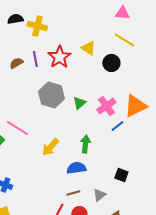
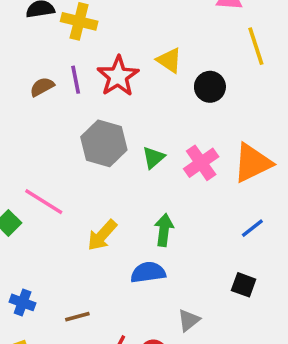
yellow line: (124, 40) -> (256, 46), moved, turned 40
blue line: (117, 126) -> (252, 228), moved
black square: (121, 175) -> (244, 285), moved
brown line: (73, 193) -> (77, 317), moved

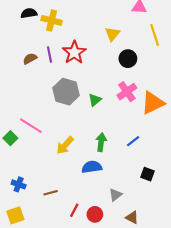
yellow triangle: (169, 60) -> (112, 34), moved, turned 35
pink cross: (201, 163) -> (127, 92), moved
blue line: (252, 228) -> (133, 141), moved

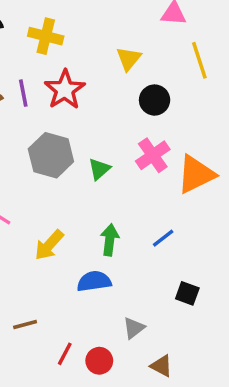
yellow cross: (52, 20) -> (46, 36), moved

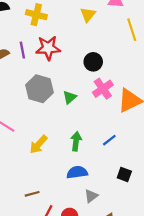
yellow triangle: (129, 59) -> (88, 15), moved
red star: (65, 90) -> (48, 48), turned 30
black circle: (155, 100) -> (93, 62), moved
blue semicircle: (94, 281) -> (77, 172), moved
brown line: (25, 324) -> (32, 194), moved

